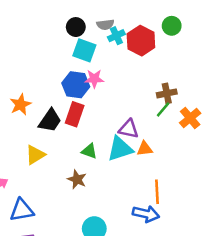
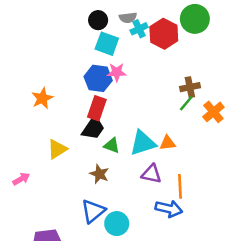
green circle: (172, 26) -> (195, 19), size x1.5
black trapezoid: (50, 120) -> (93, 128), moved
purple triangle: (129, 129) -> (151, 174), moved
blue triangle: (22, 210) -> (93, 211), moved, turned -30

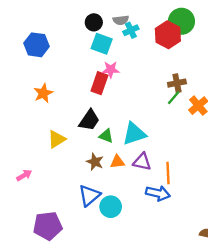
red hexagon: (164, 34) -> (168, 35), moved
blue hexagon: (98, 78) -> (36, 45), moved
red rectangle: (97, 108) -> (99, 83), moved
orange triangle: (168, 143) -> (117, 162), moved
pink arrow: (21, 179) -> (24, 175), moved

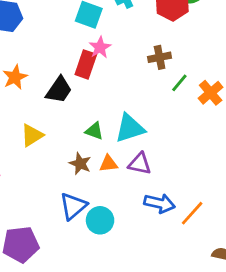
pink star: (111, 70) -> (100, 47), turned -30
brown cross: (177, 83) -> (160, 57), moved
black trapezoid: (89, 120) -> (59, 90), moved
orange line: (168, 173) -> (192, 213), moved, turned 45

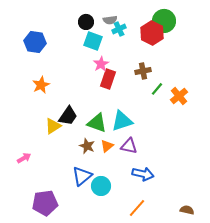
red rectangle: (86, 64) -> (108, 79), moved
black trapezoid: (59, 90) -> (68, 116), moved
green triangle: (94, 131) -> (97, 123), size x1.5
orange triangle: (109, 164) -> (107, 146), turned -32
orange line: (192, 213) -> (137, 208), moved

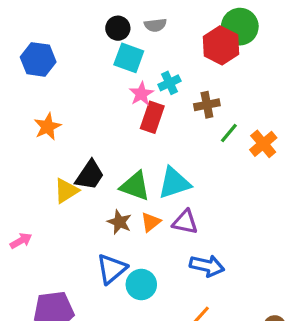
cyan cross: (119, 29) -> (169, 83), moved

